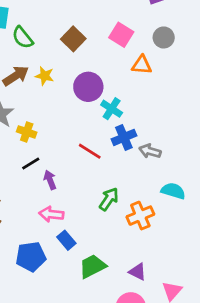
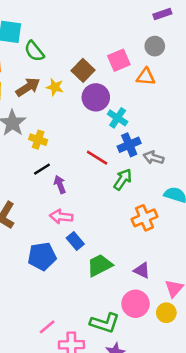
pink square: (121, 35) -> (119, 60), moved, turned 35
gray circle: (164, 37) -> (155, 46), moved
brown square: (73, 39) -> (83, 70), moved
green arrow: (109, 199) -> (123, 179), moved

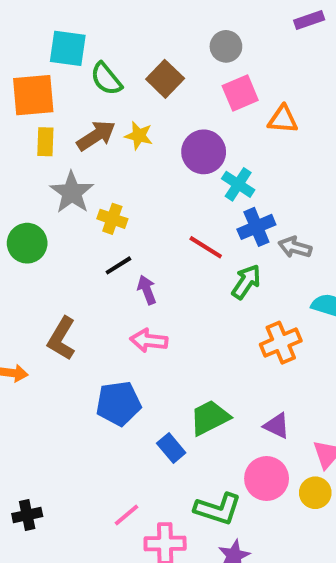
gray circle: (155, 46) -> (226, 46), moved
brown square: (83, 70) -> (165, 79), moved
blue rectangle: (75, 241) -> (171, 448), moved

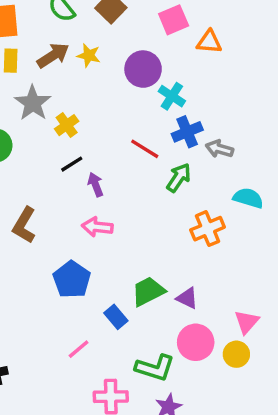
yellow cross: (112, 219) -> (67, 125), turned 35
blue pentagon: (118, 403) -> (72, 279), turned -30
purple triangle: (277, 426) -> (187, 298), moved
pink line: (127, 515) -> (79, 349), moved

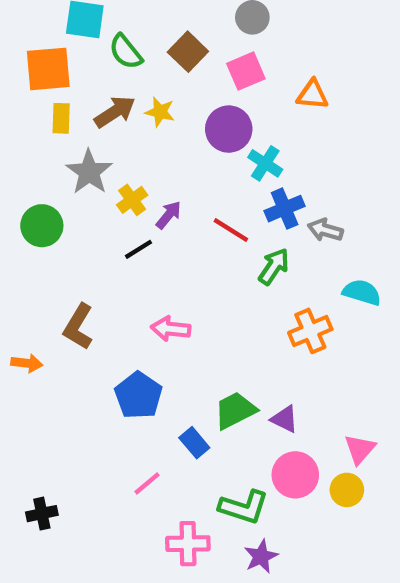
pink square: (174, 20) -> (246, 71), moved
purple arrow: (96, 184) -> (169, 215), moved, turned 60

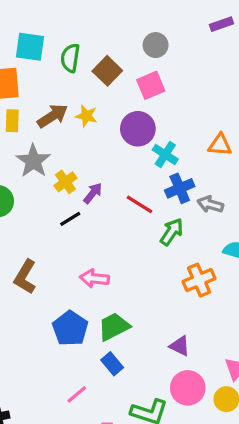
green semicircle: (126, 52) -> (70, 58), moved, turned 48
orange triangle: (312, 95) -> (220, 145), moved
green trapezoid: (235, 410) -> (114, 327), moved

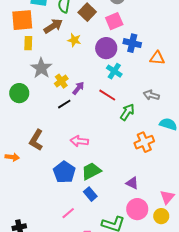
brown arrow: (53, 116) -> (53, 26), moved
cyan cross: (165, 155) -> (114, 71), moved
blue cross: (180, 188) -> (132, 43), moved, turned 36

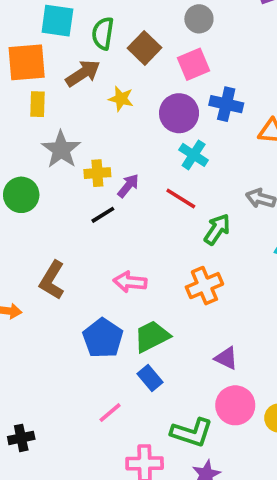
yellow cross: (61, 81) -> (97, 173), turned 32
orange cross: (144, 142) -> (204, 286), moved

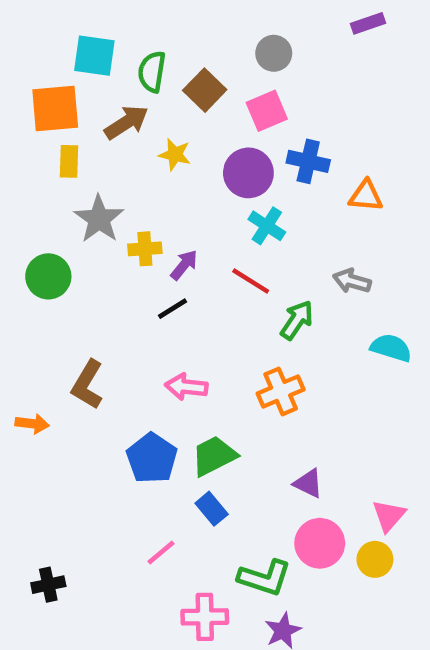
black line: (103, 215) -> (173, 309), moved

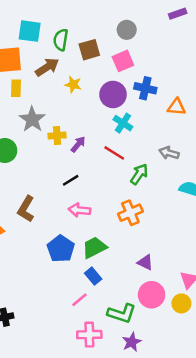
brown square: (205, 90) -> (89, 50), turned 30
black line: (173, 309) -> (71, 180), moved
pink line: (161, 552) -> (79, 300), moved

